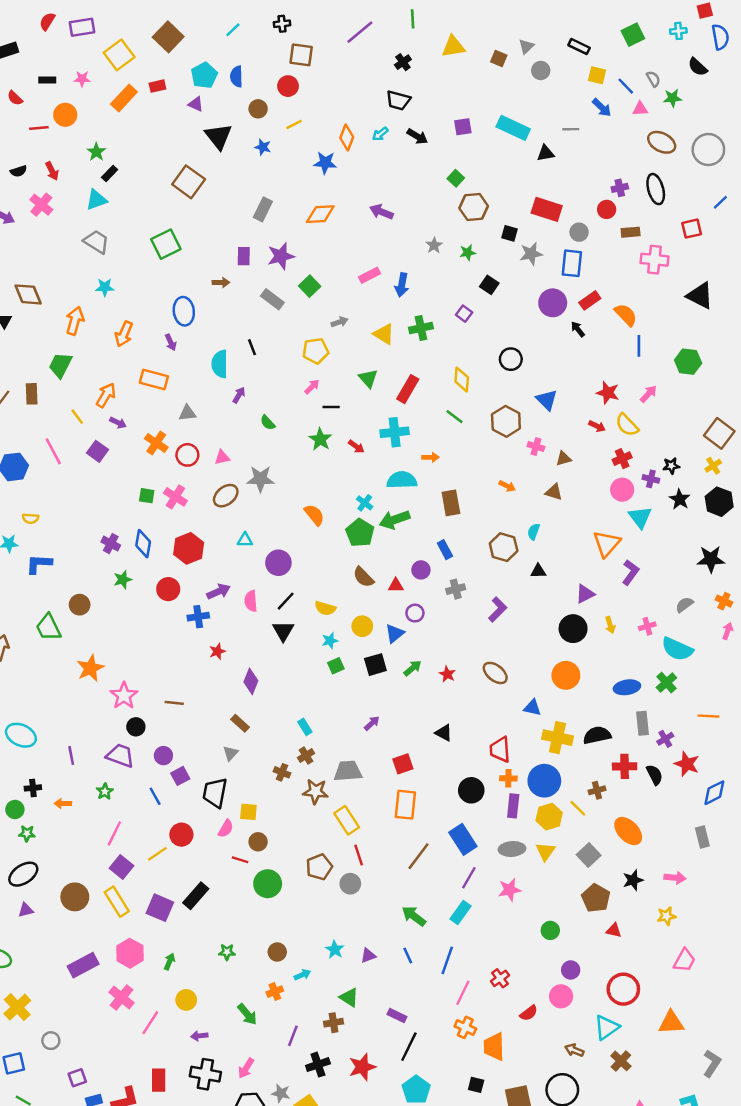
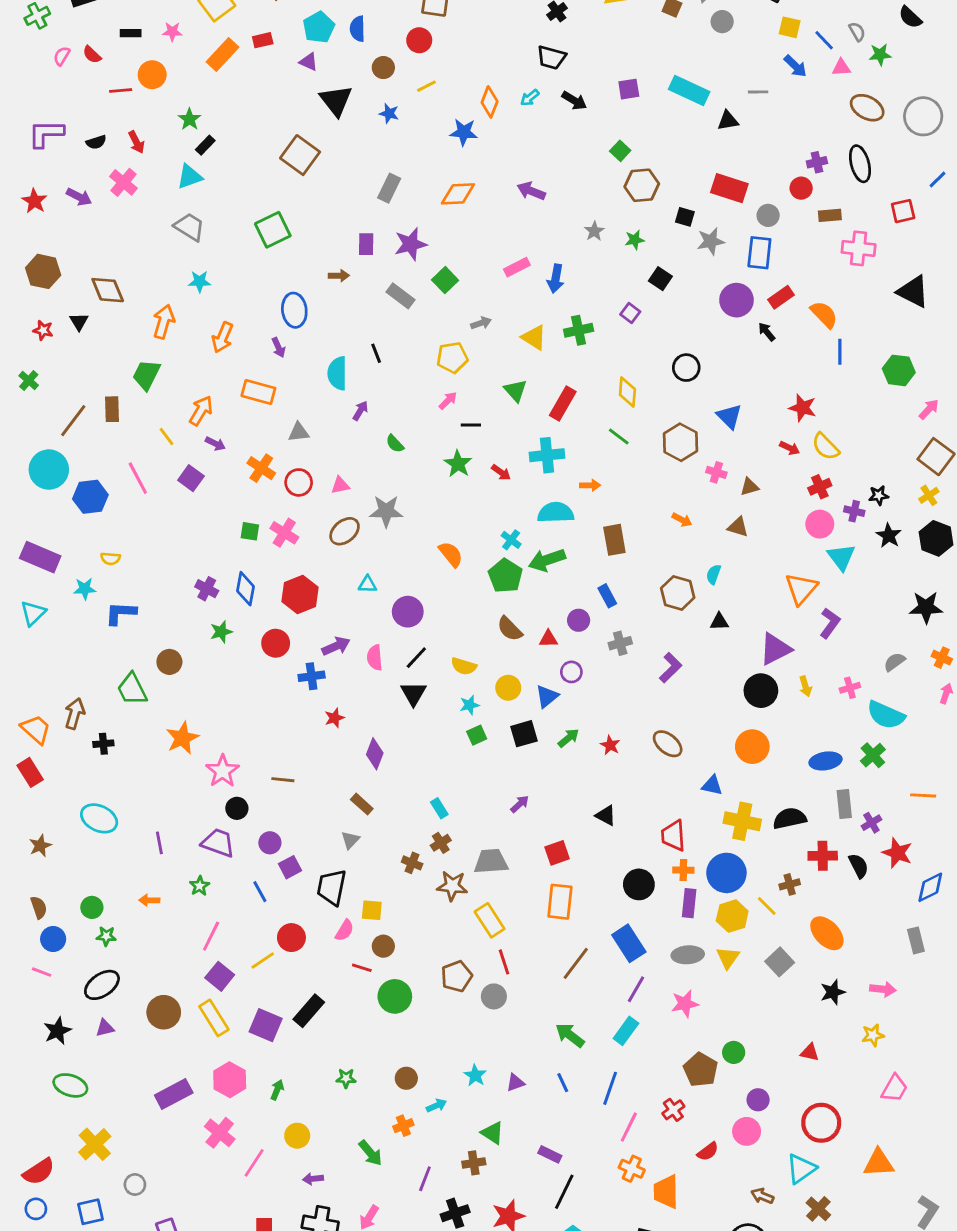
pink arrow: (649, 394) -> (929, 409), moved
purple triangle: (585, 594) -> (775, 649), size x1.4
black cross: (33, 788) -> (103, 744), moved
brown pentagon: (596, 898) -> (701, 1070), moved

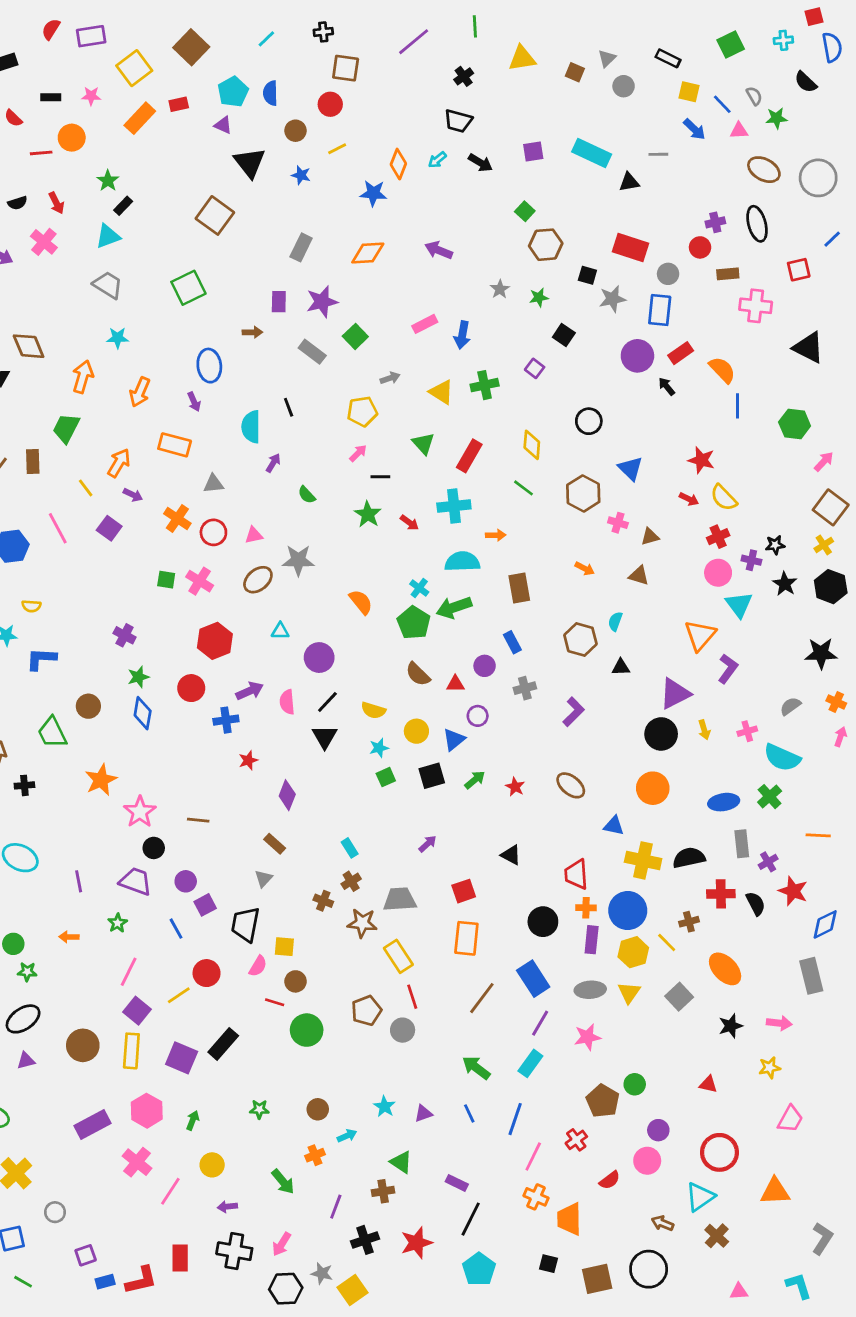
blue diamond: (246, 589) -> (143, 713), moved
gray rectangle: (916, 940) -> (811, 976), size x1.4
yellow rectangle: (214, 1018) -> (131, 1051), turned 36

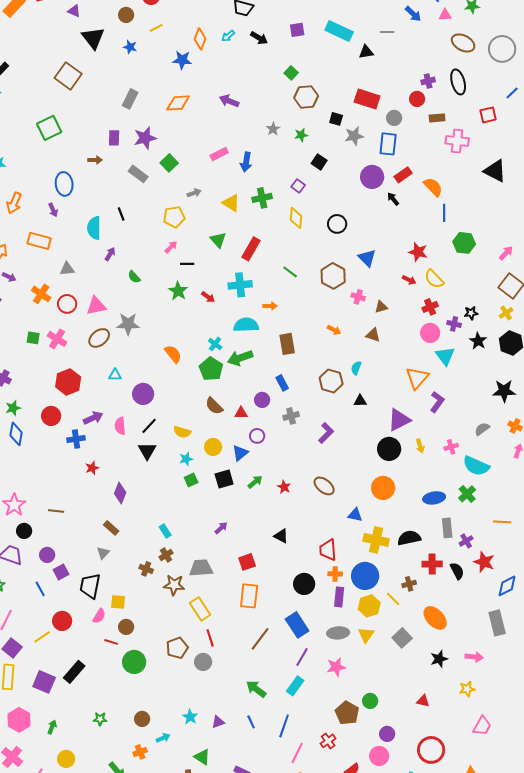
green hexagon: (795, 424) -> (464, 243), moved
yellow diamond: (532, 445) -> (296, 218), moved
pink triangle: (254, 535) -> (96, 306), size x1.5

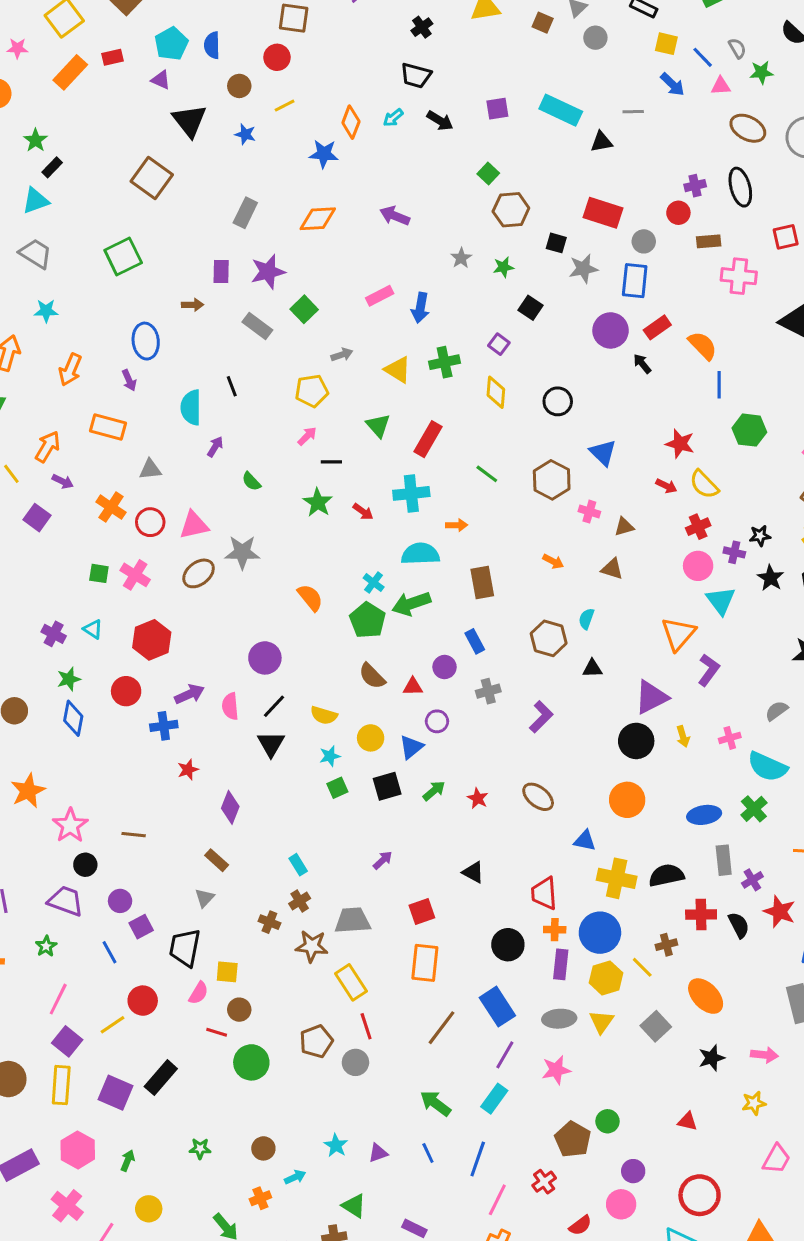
cyan triangle: (115, 375) -> (93, 629), moved, turned 32

